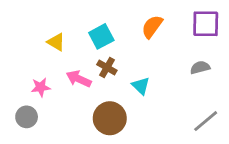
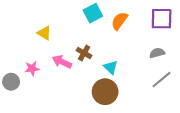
cyan square: (101, 36) -> (93, 13), moved
gray circle: (27, 117) -> (11, 82), moved
brown circle: (110, 118) -> (105, 92), moved
gray line: (206, 121) -> (162, 80), moved

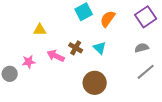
purple square: (162, 19) -> (146, 17), turned -35
yellow triangle: (44, 33) -> (40, 30), turned -32
cyan triangle: (111, 67) -> (100, 48), moved

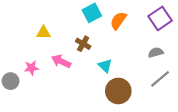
brown cross: (76, 48) -> (83, 44), moved
cyan triangle: (100, 48) -> (105, 66), moved
brown circle: (95, 83) -> (118, 91), moved

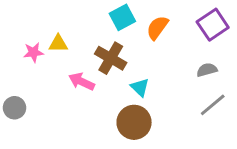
brown cross: (83, 44) -> (111, 58), size x1.5
pink star: (31, 68) -> (33, 52), moved
brown circle: (118, 91) -> (134, 122), moved

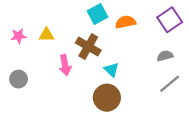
orange semicircle: (157, 28) -> (125, 22), turned 42
pink star: (33, 52) -> (19, 36), moved
pink arrow: (82, 82) -> (65, 65), turned -126
gray circle: (14, 108) -> (19, 79), moved

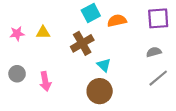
purple square: (170, 20) -> (158, 18), turned 30
brown cross: (88, 46) -> (82, 43), turned 30
pink arrow: (65, 65) -> (45, 81), moved

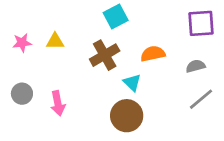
orange semicircle: (117, 21) -> (153, 54), moved

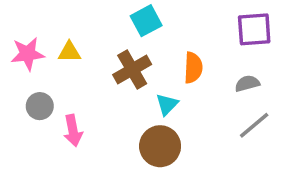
pink star: (22, 43) -> (28, 54), size x1.4
orange semicircle: (153, 54) -> (193, 68), turned 105
cyan triangle: (132, 83) -> (167, 104), turned 30
gray circle: (22, 94) -> (40, 106), moved

